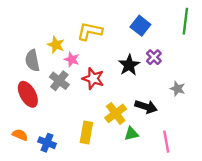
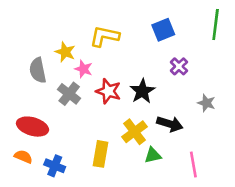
blue square: (140, 26) -> (163, 30), turned 30
black star: (129, 65) -> (142, 91), moved
red ellipse: (28, 94) -> (32, 127), moved, turned -45

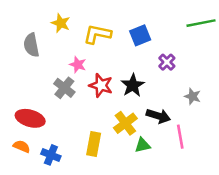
green line: (216, 25) -> (201, 23), turned 72
blue square: (163, 30) -> (140, 35), moved
yellow star: (65, 52) -> (61, 23), moved
gray semicircle: (38, 70) -> (31, 45), moved
pink line: (193, 164) -> (180, 137), moved

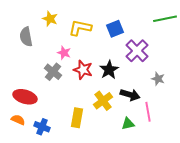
purple cross: (167, 62) -> (137, 51), size x1.6
green triangle: (142, 145) -> (128, 124), moved

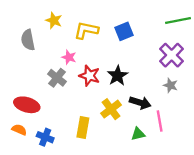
purple cross: (137, 51) -> (172, 55), moved

